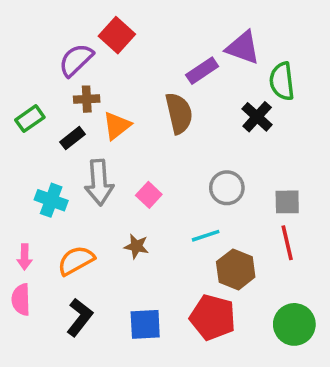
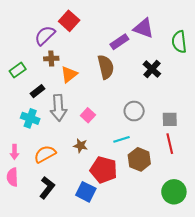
green semicircle: (282, 81) -> (179, 42), moved
black rectangle: (72, 138) -> (38, 91), moved
red pentagon: (213, 317) -> (104, 170), moved
blue square: (145, 324) -> (86, 192), turned 30

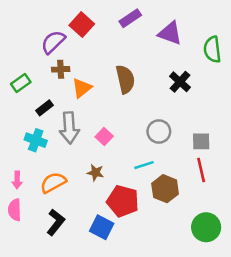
purple rectangle: (119, 42) -> (130, 18), moved

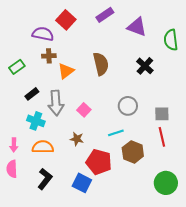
purple semicircle: (53, 42) -> (43, 34), turned 55
black rectangle: (44, 108) -> (32, 94), moved
cyan cross: (36, 140) -> (36, 121), moved
orange semicircle: (53, 182) -> (43, 147), turned 30

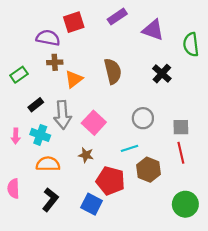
red square: (66, 20) -> (74, 22), turned 30
pink square: (84, 110) -> (94, 123), size x1.5
pink arrow: (14, 145) -> (16, 136), moved

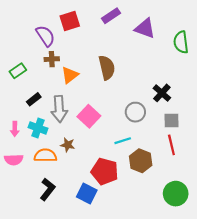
purple semicircle: (48, 38) -> (45, 36), turned 45
black cross: (162, 74) -> (162, 93), moved
brown star: (86, 155) -> (68, 145), moved
pink semicircle: (13, 189) -> (14, 160), moved, turned -90

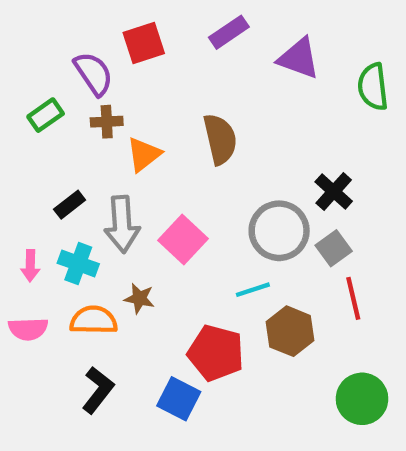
green rectangle: (18, 71) -> (46, 115), moved
gray circle: (135, 112) -> (279, 231), size x1.4
gray square: (171, 121) -> (334, 248), moved, turned -35

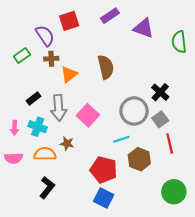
blue square: (179, 399) -> (104, 198), moved

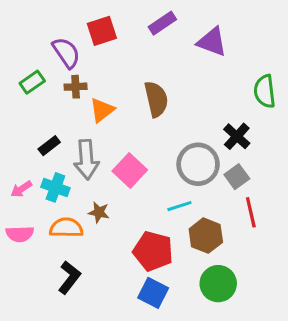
green semicircle: (179, 42) -> (265, 91), moved
pink arrow: (15, 128) -> (21, 189), turned 56
green circle: (174, 192) -> (218, 284), moved

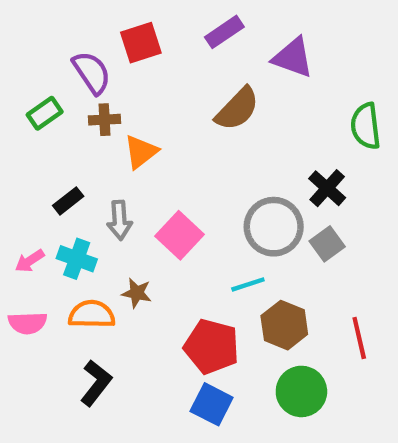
brown semicircle: (156, 99) -> (237, 109), moved, turned 57
gray arrow: (86, 160) -> (120, 220), size x0.7
red line: (251, 212) -> (359, 338), moved

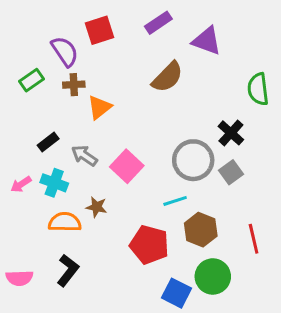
gray arrow: (120, 220) -> (84, 156), turned 128
pink semicircle: (27, 323) -> (19, 278), moved
blue square: (212, 404) -> (177, 293), moved

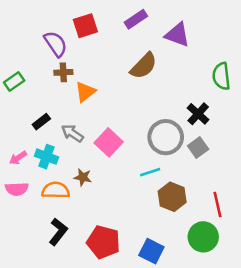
green rectangle: (32, 80) -> (14, 81), moved
red pentagon: (149, 245) -> (103, 242), moved
green circle: (213, 276) -> (203, 237), moved
pink semicircle: (19, 278) -> (17, 189), moved

